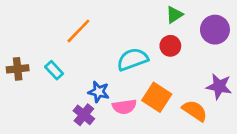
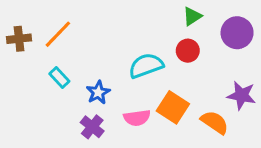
orange line: (78, 31) -> (58, 34), moved
brown cross: (18, 69) -> (19, 39), moved
blue star: (99, 92) -> (98, 92), moved, turned 30

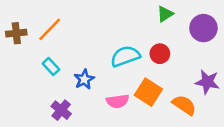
red circle: (188, 51) -> (160, 54), moved
purple cross: (92, 127) -> (61, 110), moved

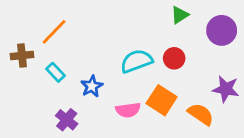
brown cross: (16, 33) -> (22, 56), moved

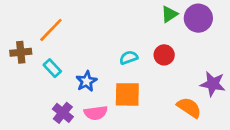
purple circle: (222, 30) -> (198, 18), moved
cyan semicircle: (136, 61) -> (129, 58), size x0.6
orange square: (162, 100) -> (127, 94), moved, turned -32
pink semicircle: (128, 110) -> (96, 113), moved

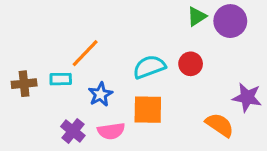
orange line: (51, 30) -> (85, 53), moved
brown cross: (21, 52) -> (24, 84), moved
cyan semicircle: (129, 58) -> (149, 67), size x1.5
cyan rectangle: (52, 68) -> (61, 79), turned -48

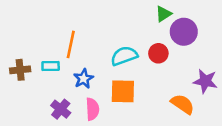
purple circle: (230, 21) -> (184, 32), moved
orange line: (85, 53) -> (71, 44), turned -32
pink semicircle: (111, 131) -> (92, 109), turned -85

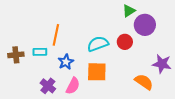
pink semicircle: (92, 109) -> (73, 86), turned 30

